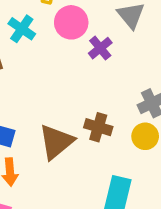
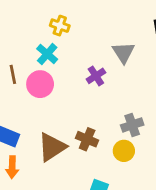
pink circle: (71, 22) -> (40, 84), moved
cyan cross: (22, 29) -> (47, 54), moved

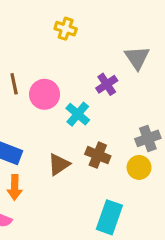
cyan cross: (47, 54) -> (78, 114), moved
brown triangle: (52, 147) -> (59, 164), size x0.7

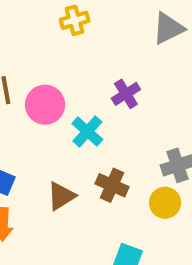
yellow cross: (66, 29) -> (75, 20), turned -35
gray triangle: (137, 58) -> (168, 28), moved, turned 36

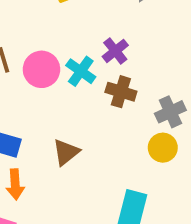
cyan cross: (87, 132) -> (81, 71), moved
brown cross: (112, 185) -> (121, 92), moved

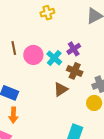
brown triangle: (66, 152) -> (61, 89), moved

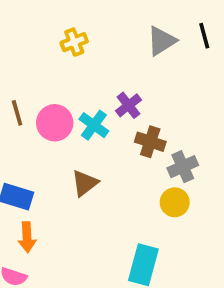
brown cross: (75, 71) -> (150, 142), moved
brown triangle: (61, 89) -> (85, 183), moved

